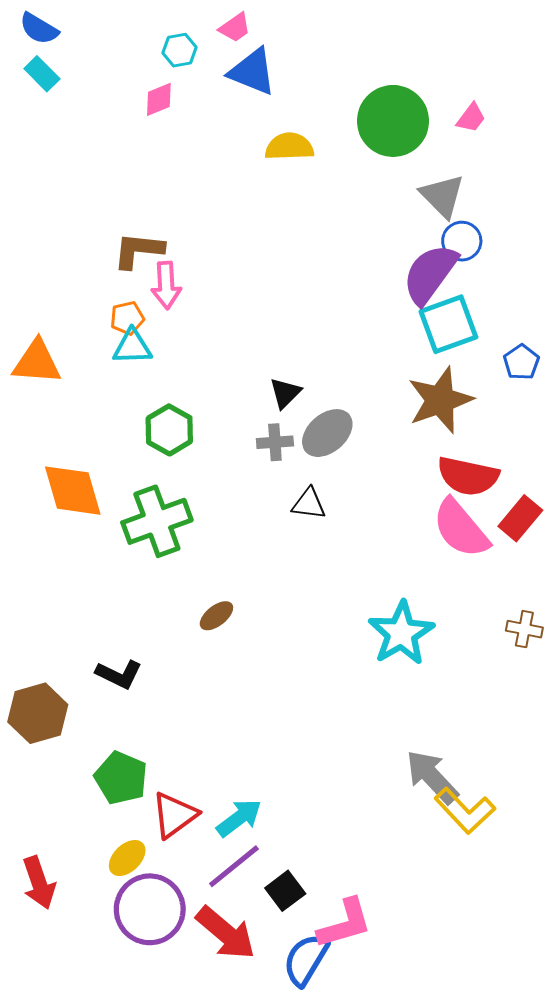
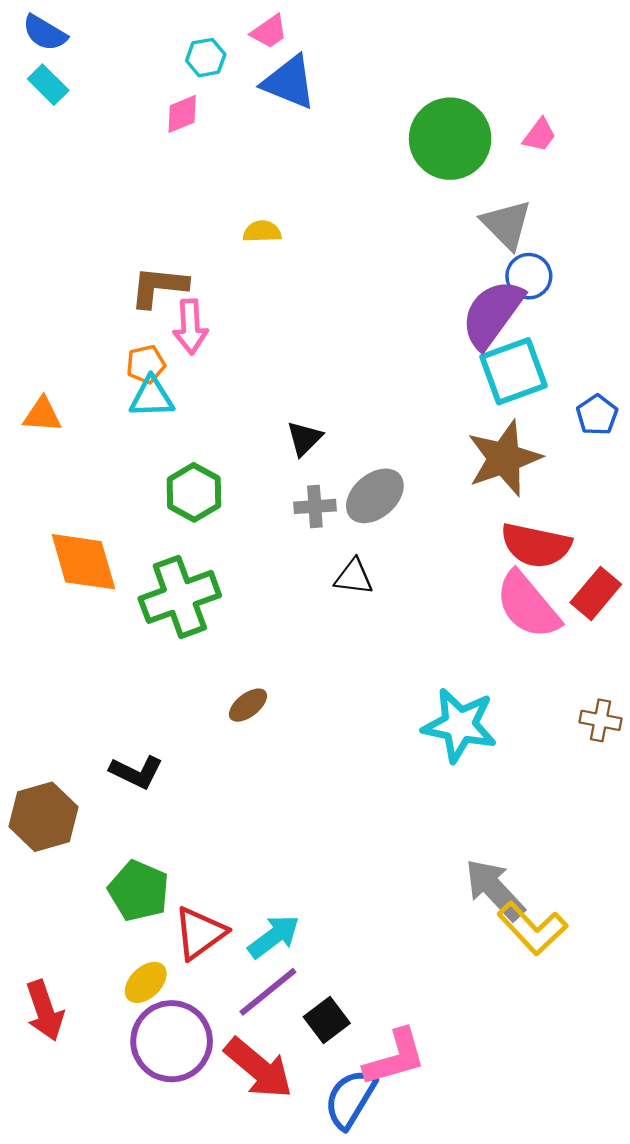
yellow semicircle: (289, 147) -> (262, 231), moved, size x0.7
orange triangle: (37, 362) -> (42, 415), size x0.7
black triangle: (285, 393) -> (304, 438), moved
cyan star: (401, 633) -> (460, 725), turned -30

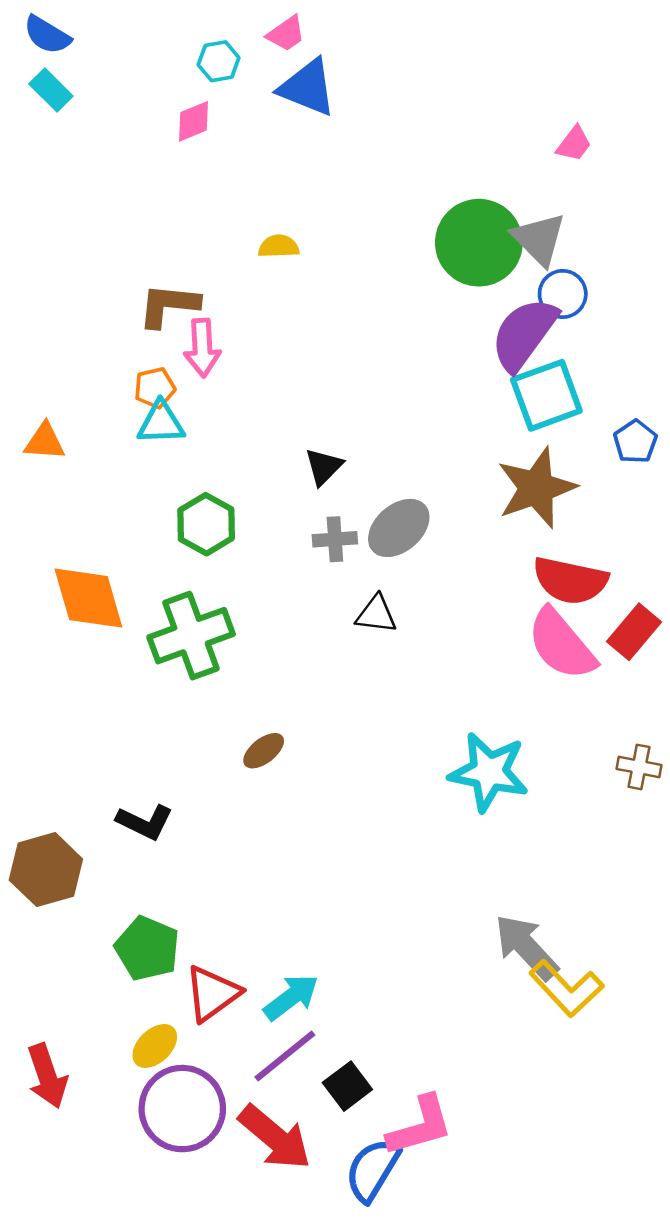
green circle: (450, 139) -> (479, 243), moved

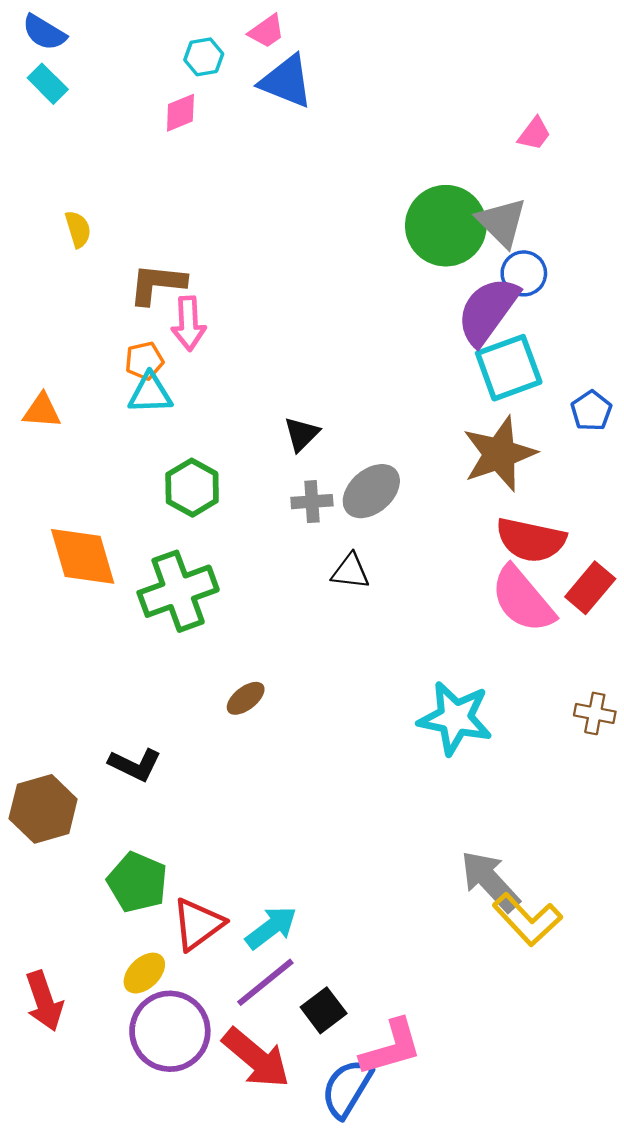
yellow semicircle: (279, 246) -> (78, 229), moved, turned 75

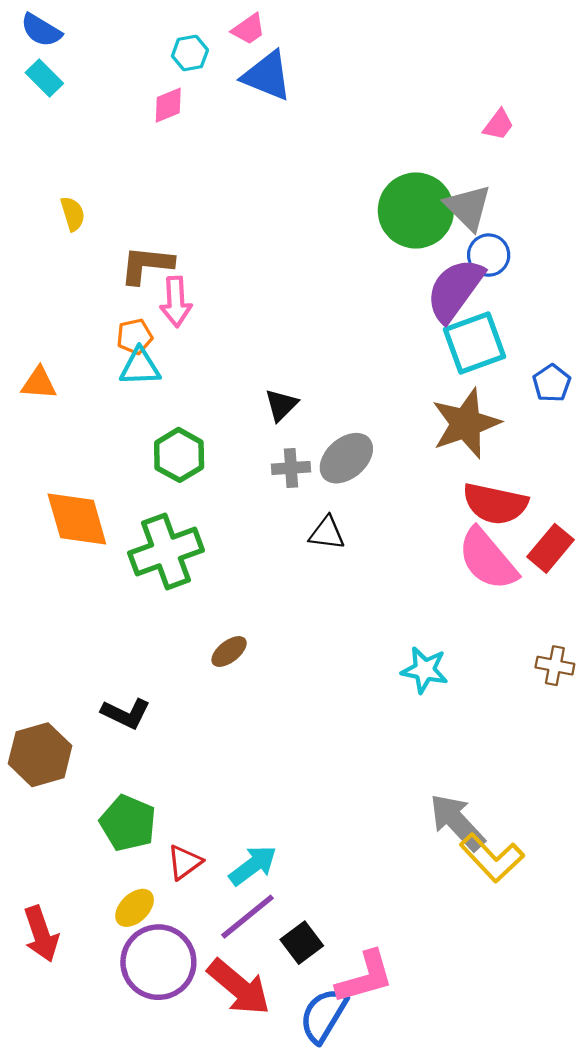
cyan star: (455, 718) -> (425, 670), size x0.7
red triangle: (198, 924) -> (185, 862), size x0.7

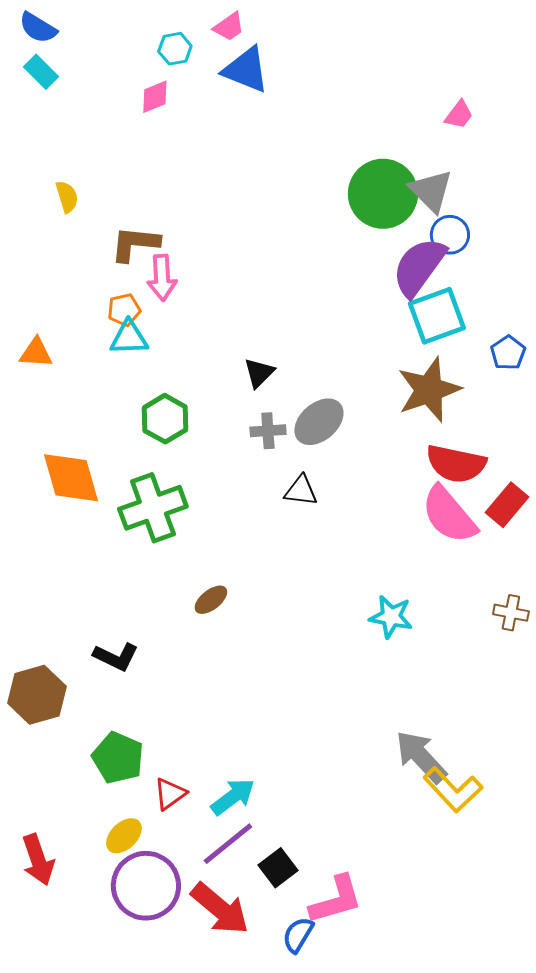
blue semicircle: (324, 1015) -> (298, 935), size x0.7

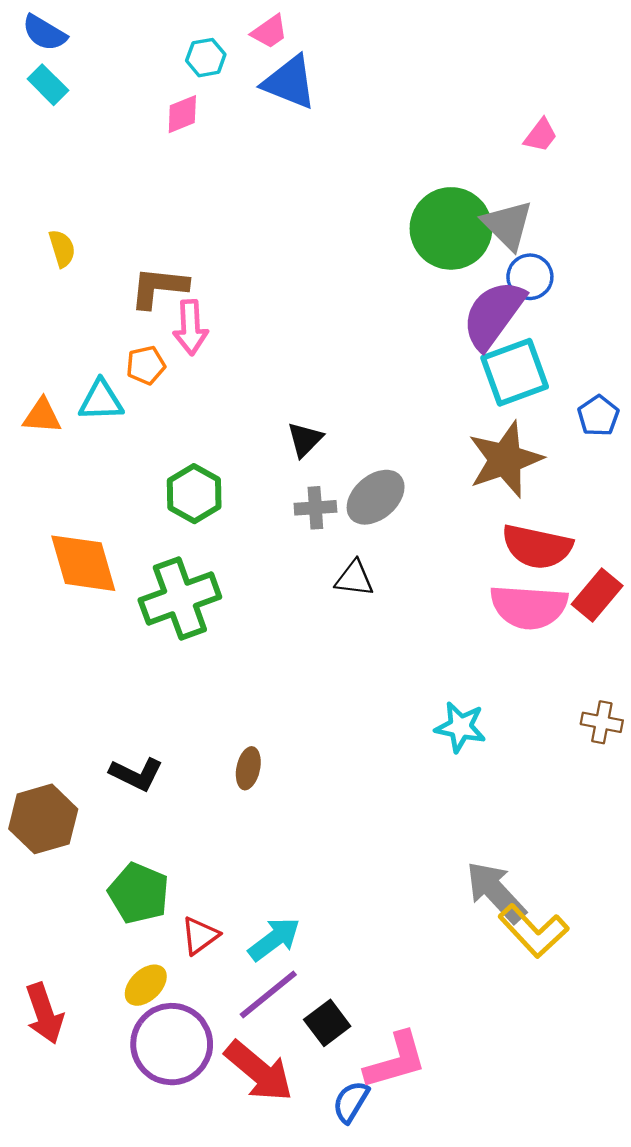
yellow semicircle: (67, 197) -> (62, 248), moved
cyan triangle: (129, 338) -> (101, 401), moved
pink semicircle: (449, 515) -> (529, 607), turned -46
brown ellipse: (211, 600) -> (248, 768), moved, turned -40

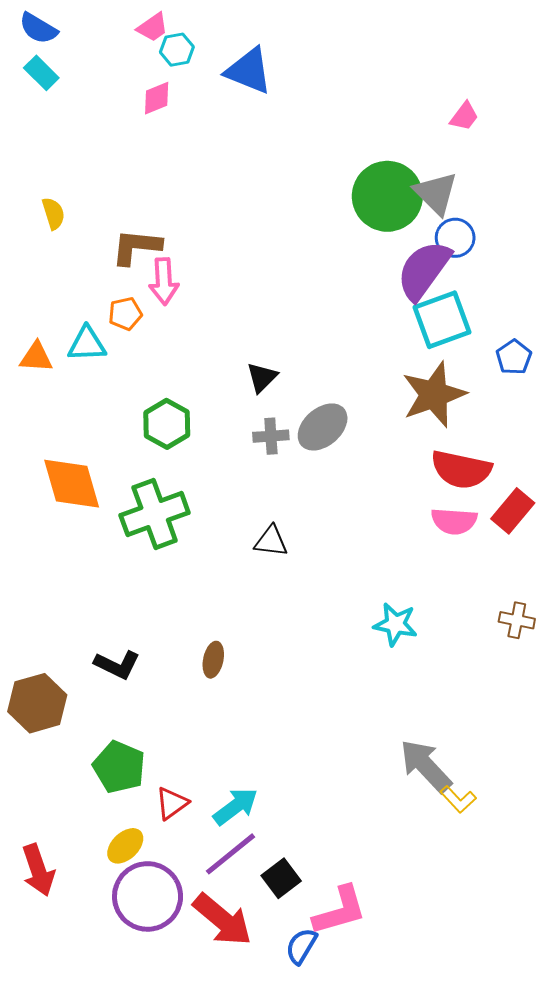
pink trapezoid: (269, 32) -> (153, 27), moved
black triangle: (354, 578) -> (271, 541), moved
pink semicircle: (529, 607) -> (454, 521), size x0.7
yellow L-shape: (533, 931) -> (458, 799), size x0.6

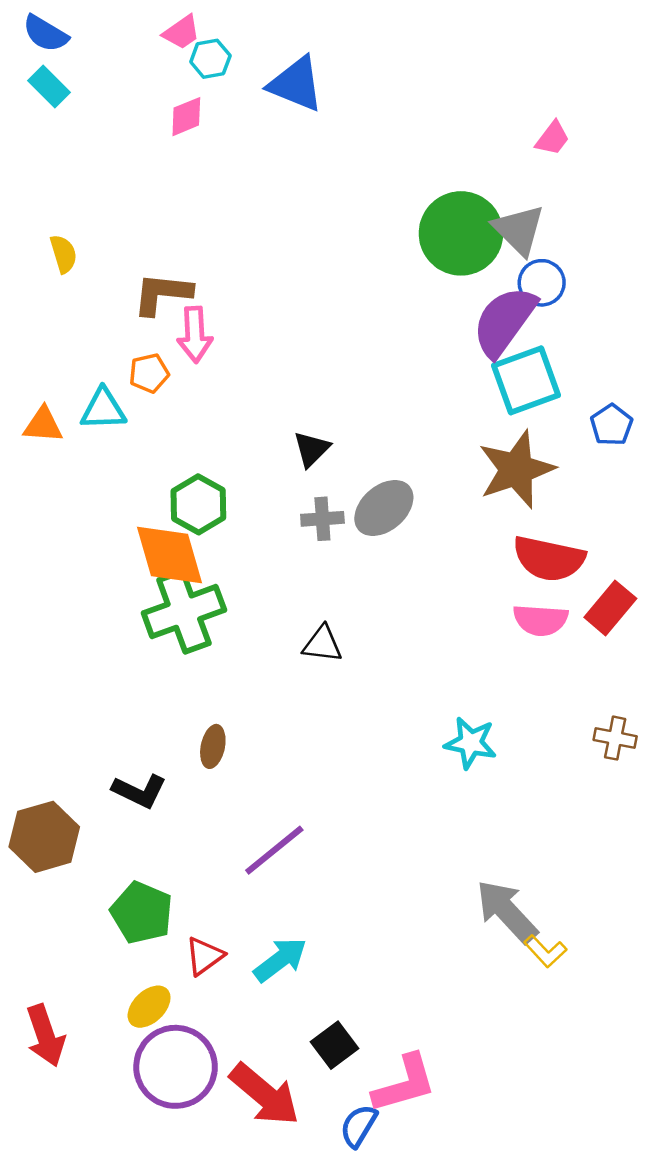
orange diamond: (72, 484) -> (169, 555), moved
brown ellipse: (213, 660) -> (213, 746), moved
purple line: (230, 854) -> (274, 850), moved

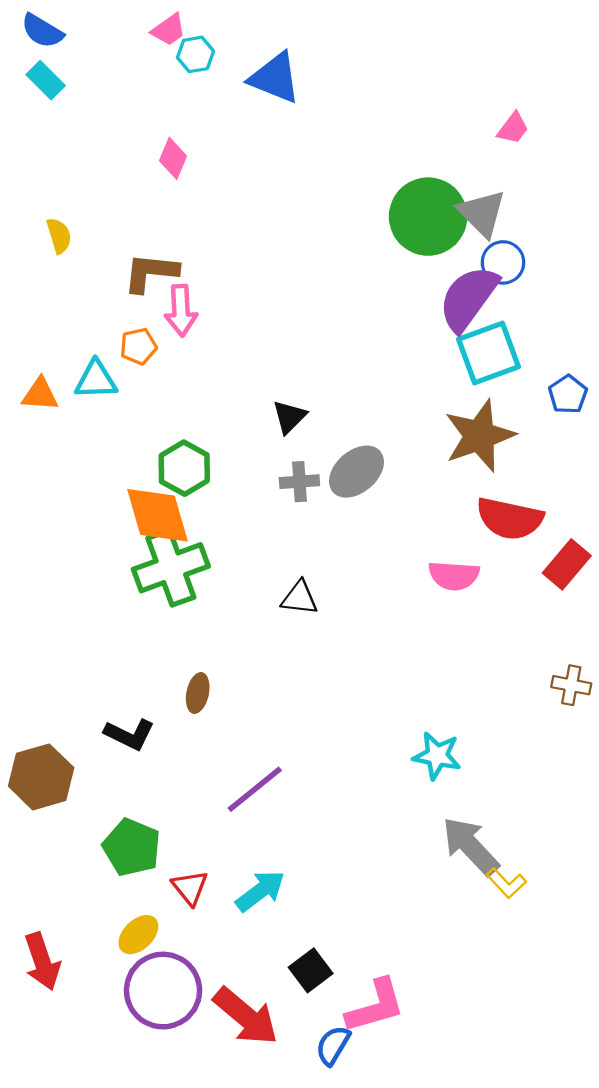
pink diamond: (186, 117) -> (173, 158), moved, turned -45
pink semicircle: (540, 620) -> (454, 576), moved
cyan star: (471, 743) -> (437, 756), moved
red triangle: (204, 956) -> (190, 888), turned -33

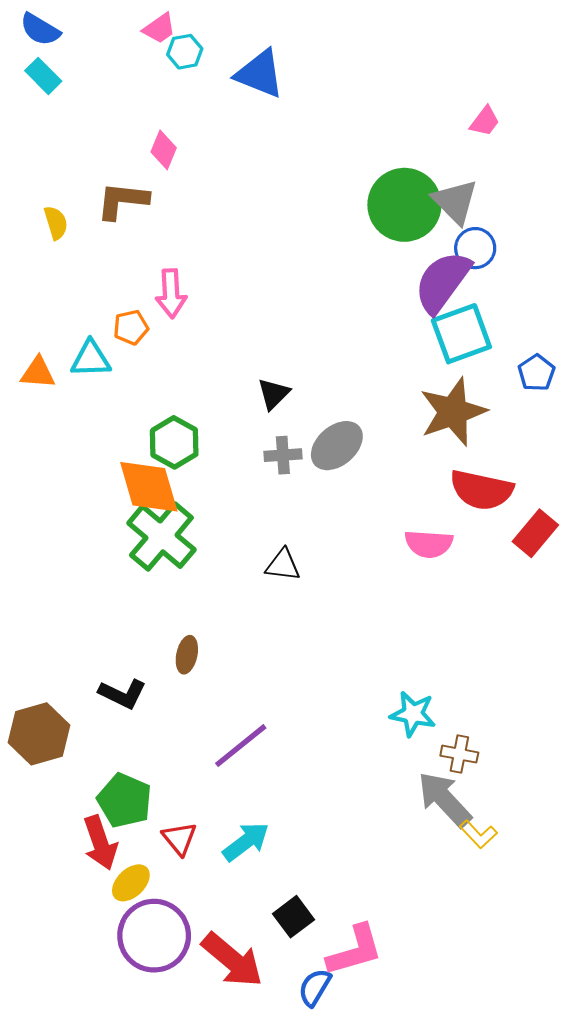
brown L-shape: (151, 272) -> (122, 201), moved
green cross: (171, 568) -> (161, 536), turned -30
brown cross: (571, 685) -> (459, 754), moved
red arrow: (42, 961) -> (100, 843), moved

